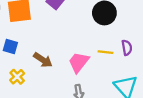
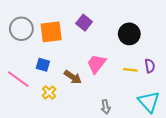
pink trapezoid: (79, 62) -> (96, 64), moved

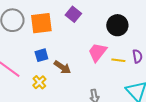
pink trapezoid: (96, 64) -> (97, 52), moved
blue square: (43, 65) -> (41, 55), moved, turned -32

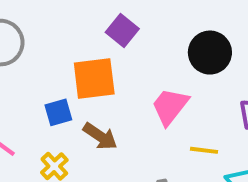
orange square: (41, 23) -> (94, 78), moved
yellow line: (118, 60) -> (204, 150), moved

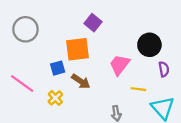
black circle: (210, 53) -> (149, 45), moved

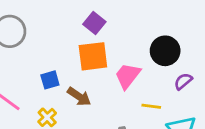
orange square: (77, 49) -> (93, 56), moved
purple semicircle: (164, 69) -> (183, 81), turned -120

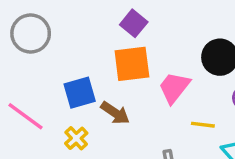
blue square: (50, 80) -> (80, 93), size x1.4

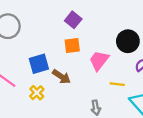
orange square: (132, 64) -> (72, 46), size x0.7

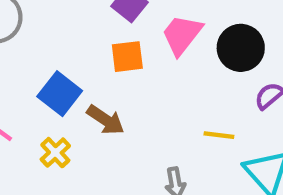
pink trapezoid: (99, 61) -> (182, 35), moved
blue square: (39, 64) -> (60, 94), turned -36

